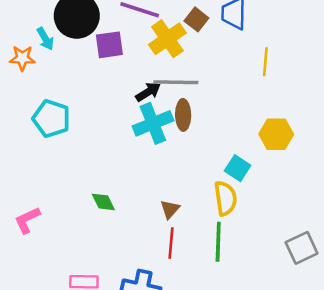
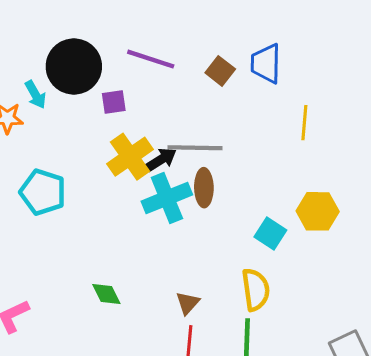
yellow cross: (167, 39) -> (130, 157), moved
purple square: (109, 45) -> (114, 102), size x0.7
cyan square: (238, 168) -> (270, 233), moved

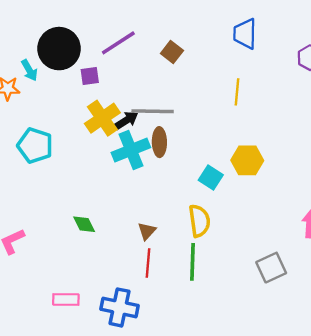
purple line: (151, 59) -> (118, 43), turned -51
blue trapezoid: (266, 64) -> (245, 34), moved

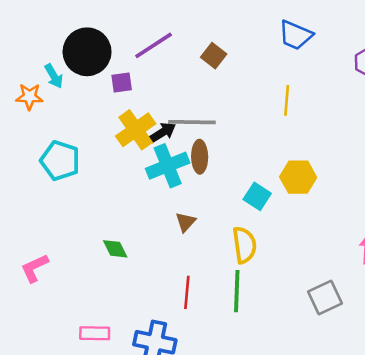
blue trapezoid: (245, 34) -> (296, 35), turned -68
brown triangle: (147, 231) -> (186, 222), moved

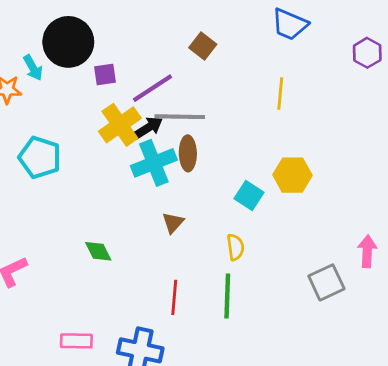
purple line: (154, 45) -> (153, 88), moved
yellow semicircle: (244, 245) -> (235, 247), size x0.7
gray square: (325, 297) -> (326, 282), moved

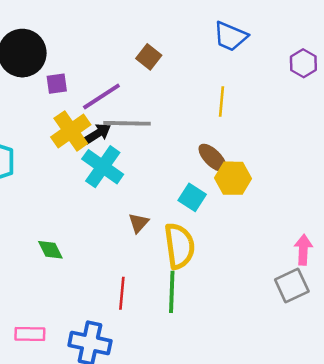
brown ellipse: (188, 153) -> (213, 158), moved, turned -44
cyan cross: (154, 163) -> (103, 167), turned -33
brown triangle: (173, 223) -> (139, 223), moved
yellow semicircle: (235, 247) -> (179, 246), size x1.8
gray square: (326, 282) -> (292, 286), moved

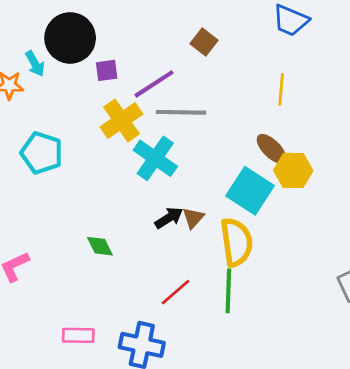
black arrow: (98, 134) -> (169, 218), moved
cyan square: (192, 197) -> (250, 191), size x1.6
red line: (122, 293) -> (176, 292), turned 44

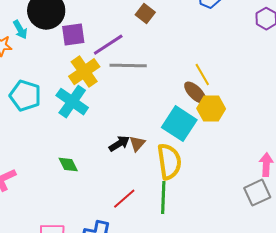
purple square: (107, 70) -> (73, 35), size x1.4
yellow line: (281, 89) -> (202, 75), moved, turned -35
cyan cross: (155, 158) -> (72, 102), moved

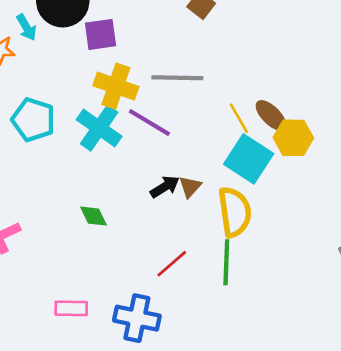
purple line: (108, 45) -> (149, 122), moved, turned 64
yellow cross: (84, 72) -> (116, 86), turned -36
yellow line: (202, 75) -> (239, 118), moved

